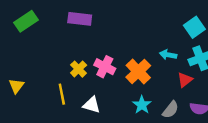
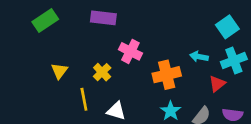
pink cross: (105, 67) -> (130, 51), moved
orange cross: (138, 71) -> (167, 75), turned 30
yellow triangle: (16, 86) -> (59, 71), moved

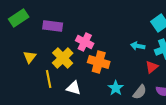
purple rectangle: (103, 18) -> (53, 26), moved
yellow cross: (102, 72) -> (63, 58), size x1.5
orange cross: (167, 75) -> (99, 62), moved, turned 30

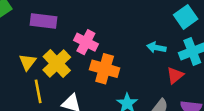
yellow triangle: (30, 57) -> (28, 62), moved

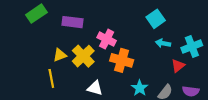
cyan square: (186, 17) -> (156, 19), moved
yellow triangle: (28, 62) -> (60, 55), turned 32
yellow line: (38, 91) -> (51, 78), moved

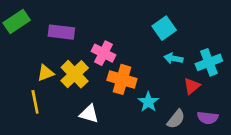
cyan star: (140, 88) -> (148, 102), moved

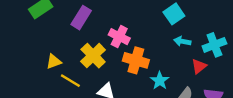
purple rectangle: (61, 32) -> (81, 18), turned -65
yellow triangle: (46, 73) -> (54, 62), moved
yellow line: (35, 102) -> (70, 81), moved, turned -48

